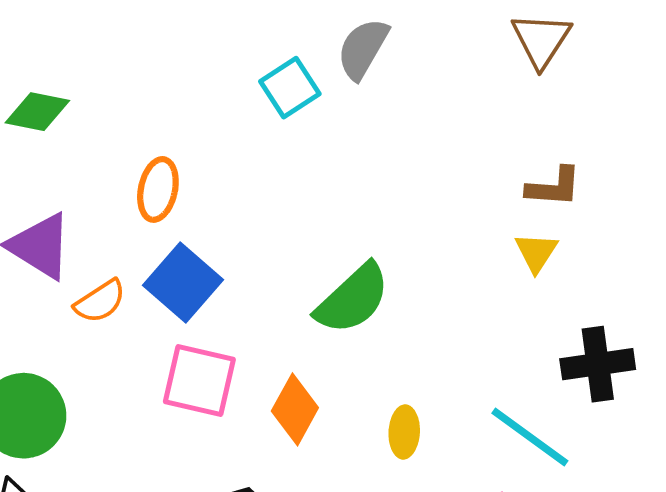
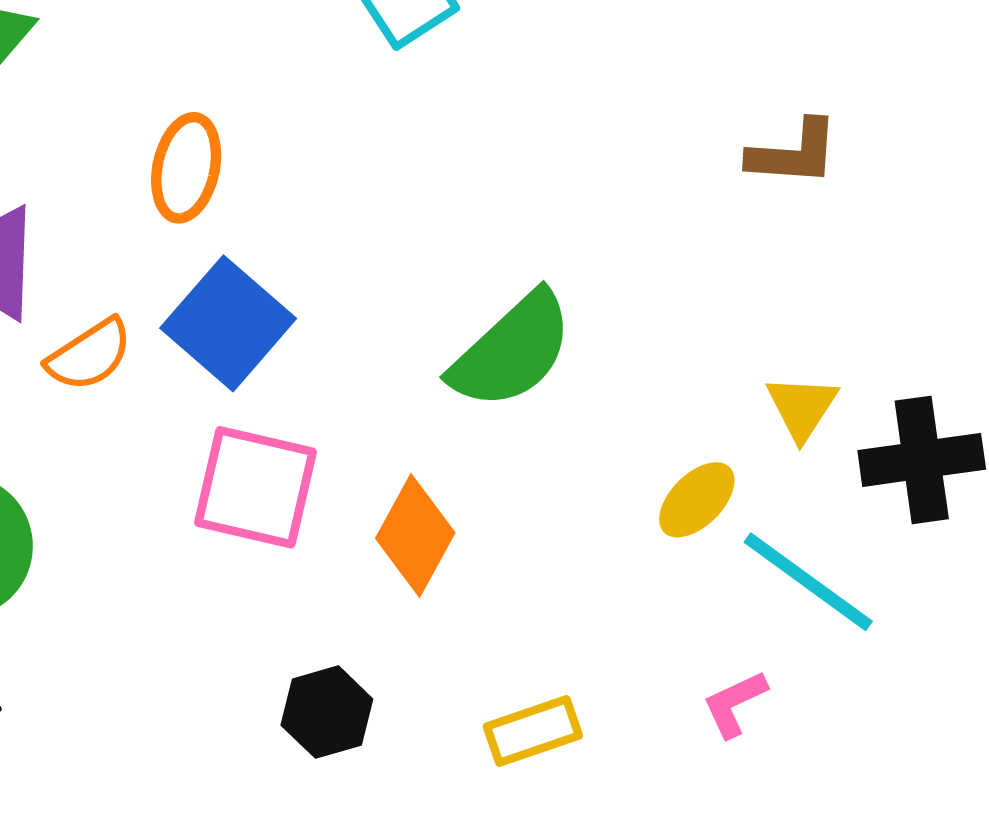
brown L-shape: (554, 187) -> (793, 153), moved
yellow triangle: (536, 252) -> (802, 407), moved
yellow ellipse: (404, 432) -> (697, 500), moved, turned 42

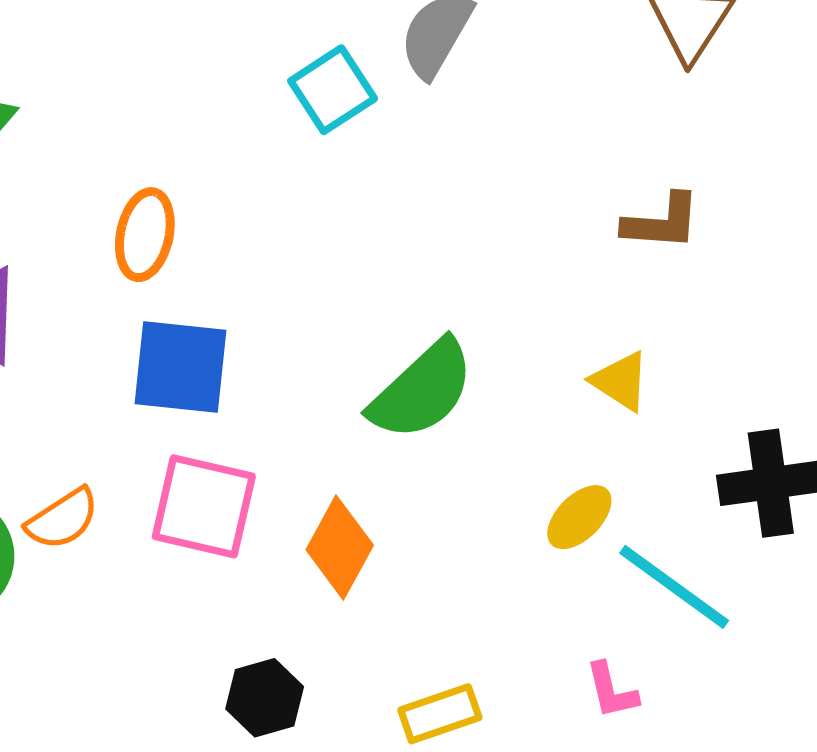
blue square: (228, 323) -> (181, 367), turned -35
orange semicircle: (89, 355) -> (63, 519), moved
yellow triangle: (802, 407) -> (620, 381), moved, turned -30
pink L-shape: (735, 704) -> (612, 691), turned -78

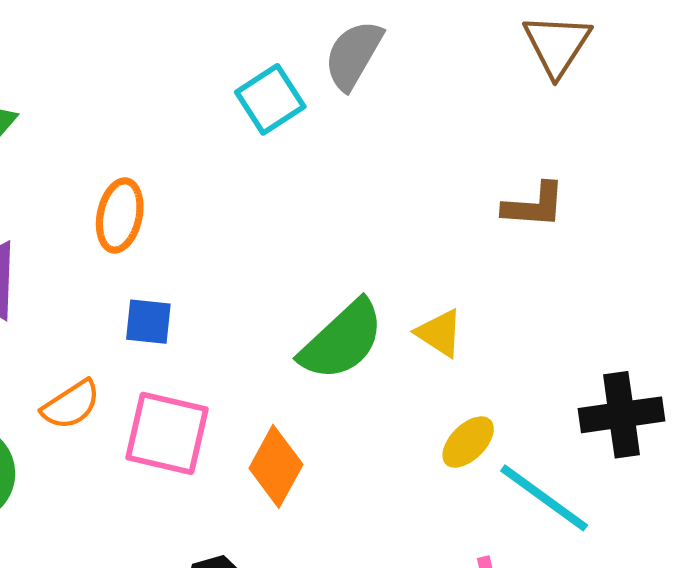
blue square: (181, 367) -> (148, 322), size x0.6
yellow triangle: (620, 381) -> (439, 333), moved
orange semicircle: (63, 519) -> (71, 405), moved

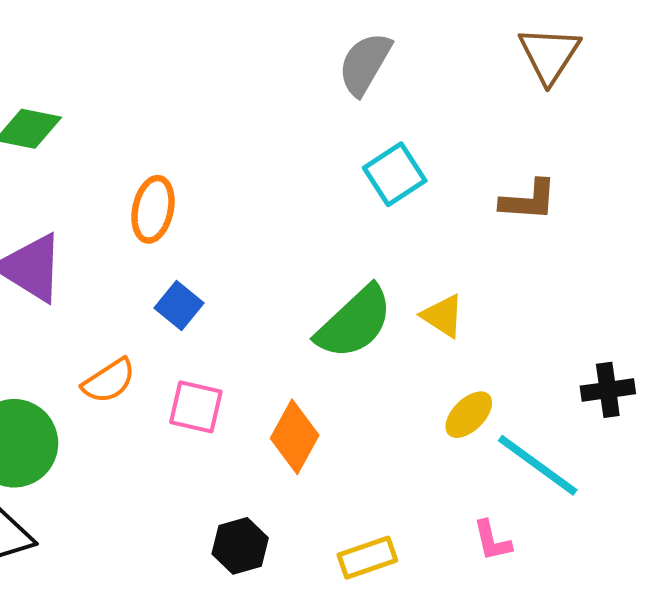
cyan square: (270, 99) -> (395, 174), moved
blue square: (148, 322) -> (179, 305), turned 33
black cross: (622, 415) -> (608, 390), size x0.7
pink square: (167, 433) -> (196, 407), size x0.7

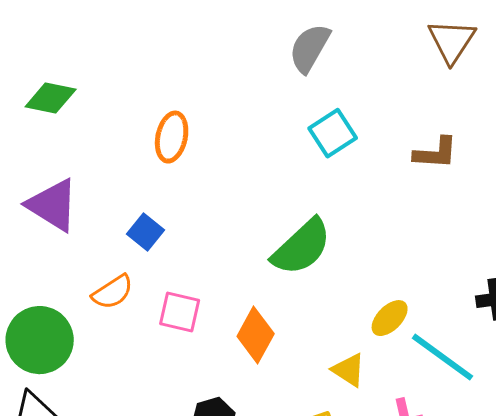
orange ellipse: (153, 209) -> (172, 137), moved
blue square: (179, 305) -> (146, 232), moved
yellow triangle: (443, 316) -> (349, 370), moved

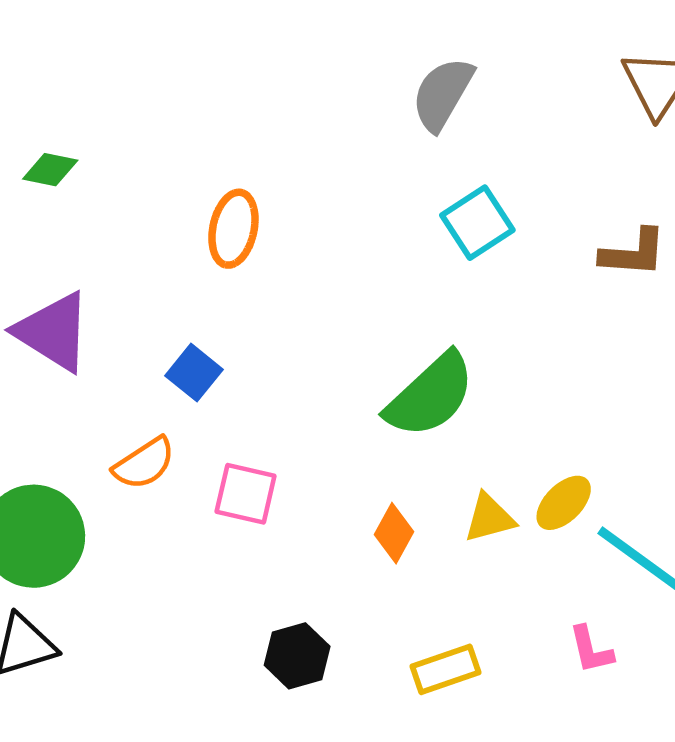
green diamond: (51, 98) -> (50, 170), size x0.7
orange diamond: (256, 335) -> (394, 533), moved, size x0.7
yellow triangle: (349, 370) -> (489, 518), moved, turned -48

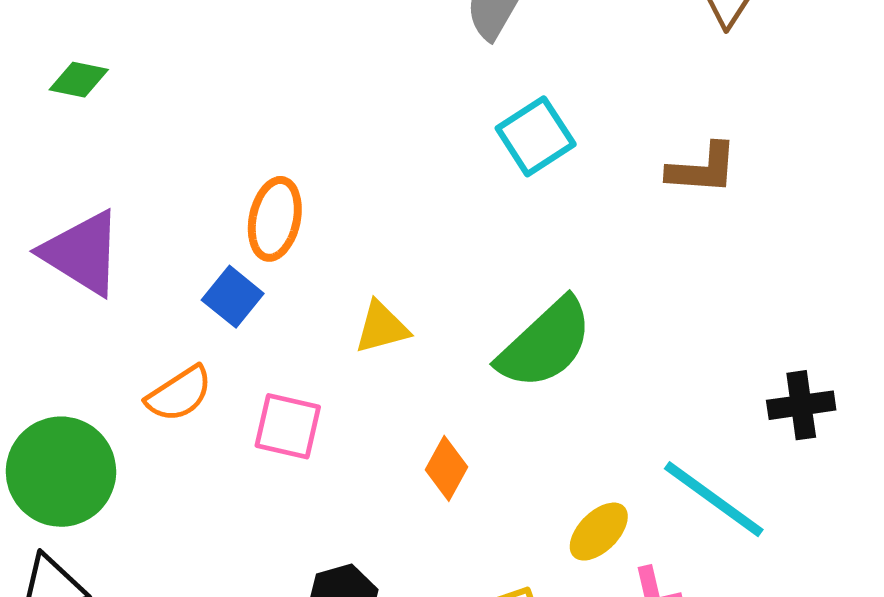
orange ellipse: (233, 229) -> (275, 219), moved
green semicircle: (430, 395) -> (545, 344), moved
yellow ellipse: (564, 503) -> (599, 532), moved
yellow triangle: (489, 518) -> (382, 327), moved

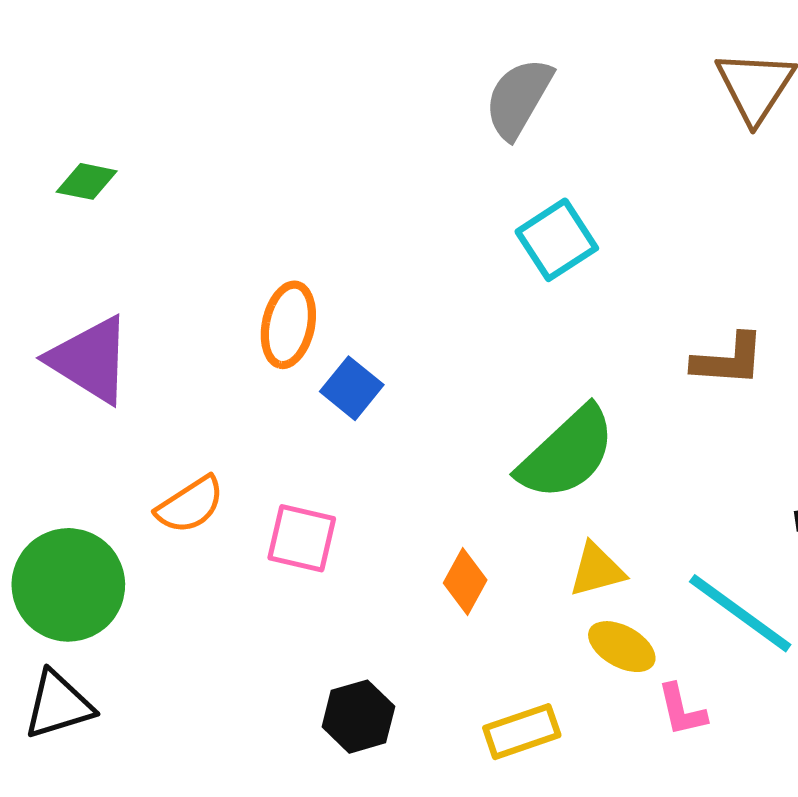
brown L-shape: (702, 169) -> (728, 360), moved
blue square: (233, 297) -> (352, 388), moved
yellow triangle: (382, 327) -> (597, 570), moved
yellow ellipse: (599, 532) -> (622, 647), turned 74

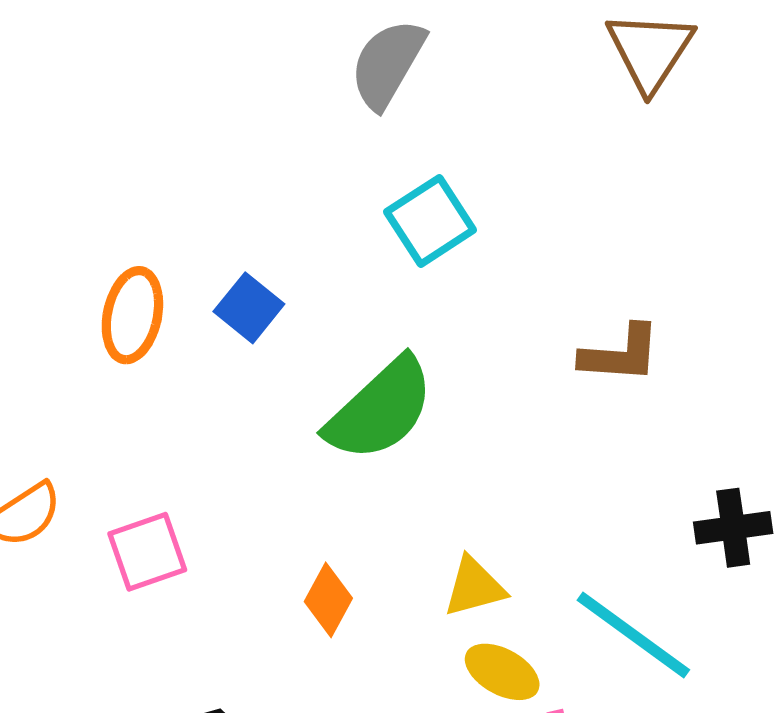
blue square: (352, 388) -> (249, 308), moved
green semicircle: (567, 453) -> (380, 409), moved
pink square: (302, 538) -> (147, 552), turned -32

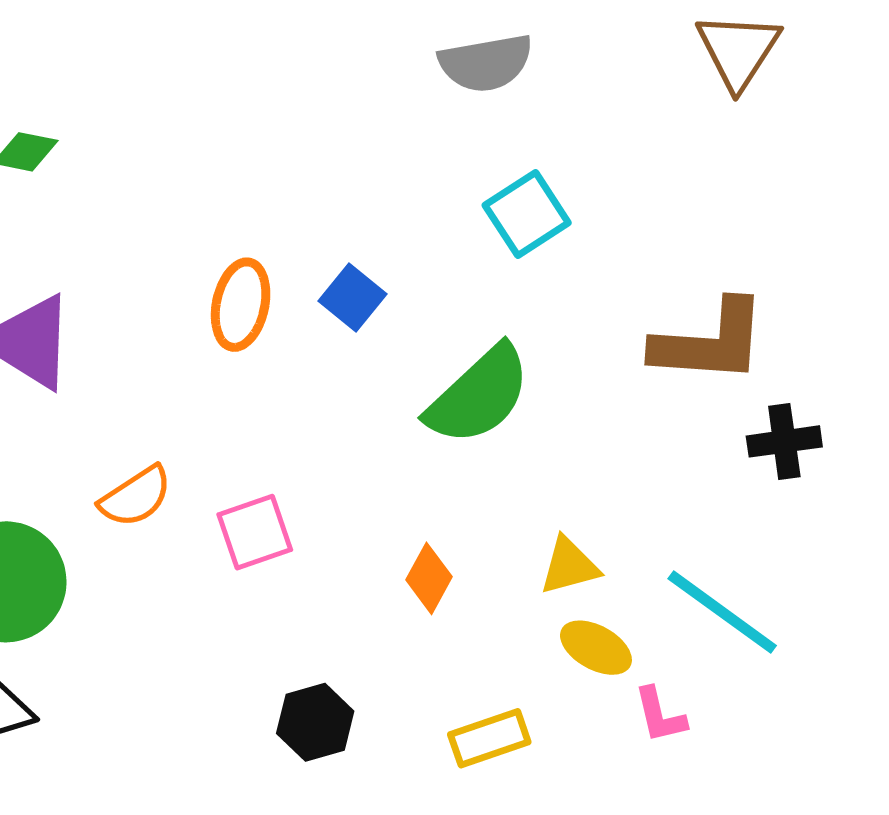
gray semicircle: (388, 64) -> (486, 63), turned -130
brown L-shape: (620, 354) -> (710, 342), size x1.5
black cross: (733, 528) -> (784, 441), moved

